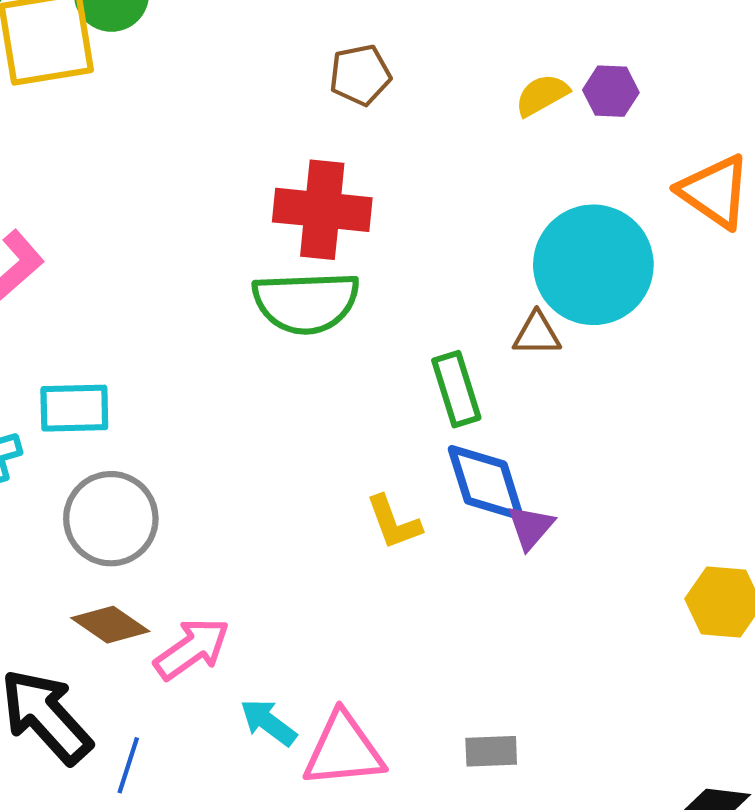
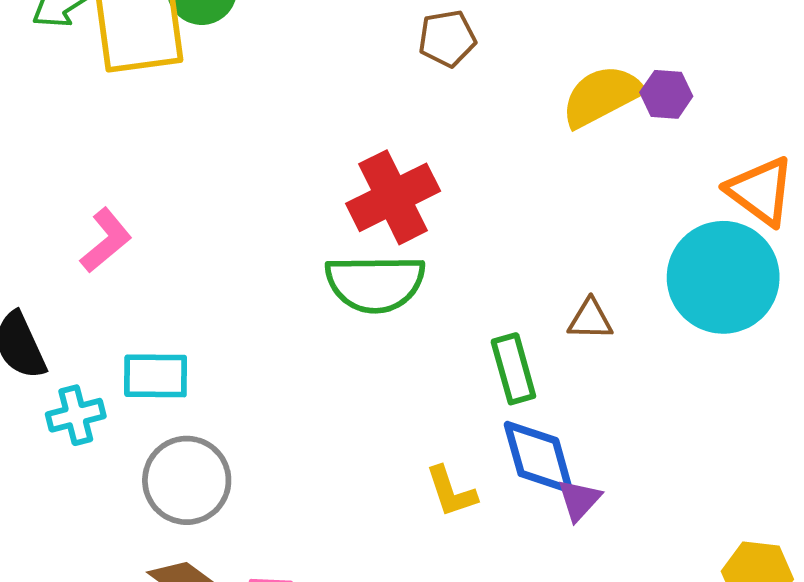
brown pentagon: (360, 75) -> (447, 38), moved
yellow semicircle: (542, 95) -> (602, 96), size x1.6
red cross: (322, 210) -> (393, 197), turned -34
cyan circle: (593, 265) -> (723, 277), moved

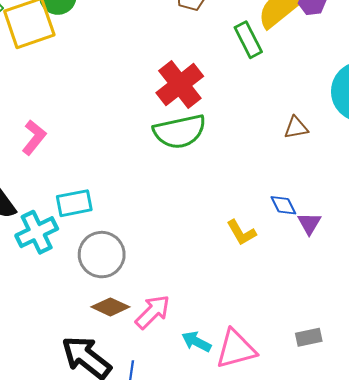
green rectangle: (513, 369) -> (248, 40), moved
cyan cross: (76, 415) -> (37, 232), size x1.4
blue diamond: (538, 457) -> (283, 205), size x0.6

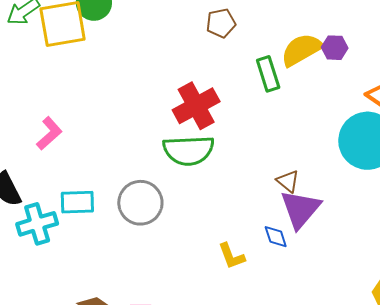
brown triangle: (296, 128) -> (288, 181), moved, turned 40
purple triangle: (309, 223) -> (300, 209), moved, size x1.8
gray circle: (102, 255) -> (140, 203), moved

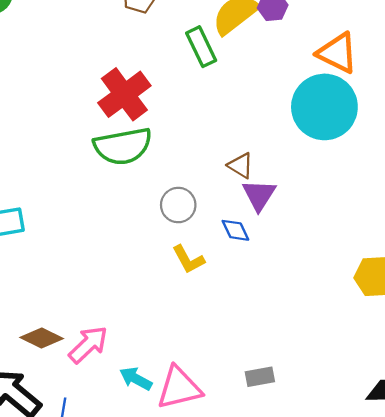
gray circle: (140, 203) -> (178, 205), moved, size x0.7
purple triangle: (300, 209) -> (259, 195), size x0.7

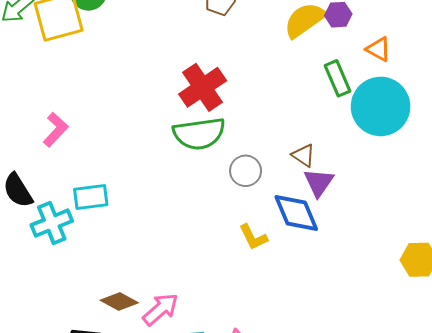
green rectangle: (201, 47) -> (337, 78), moved
orange triangle: (337, 53) -> (378, 49), moved, size x0.7
gray circle: (178, 205) -> (246, 171), moved
blue diamond: (235, 230) -> (296, 213), size x1.8

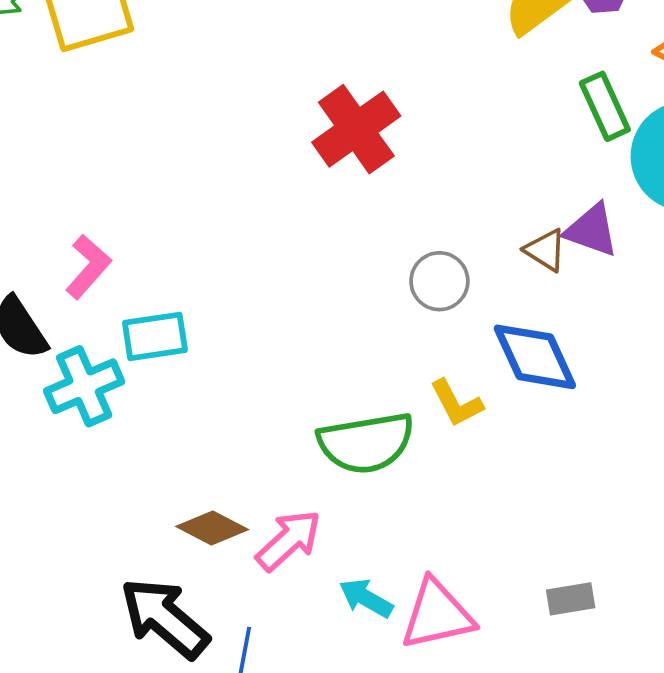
pink L-shape: (56, 130) -> (88, 267), moved
green semicircle: (199, 134) -> (366, 443), moved
purple triangle: (319, 182) -> (592, 230), moved, turned -44

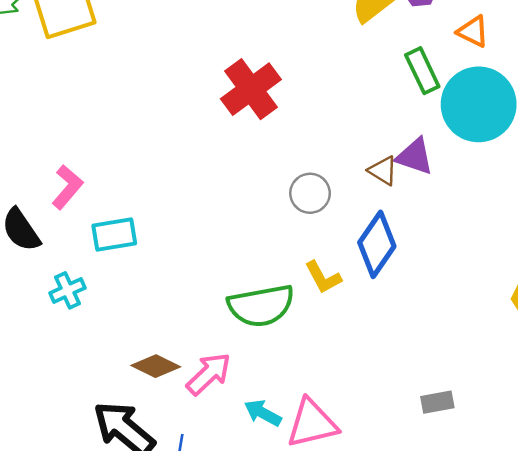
blue diamond: (535, 357) -> (377, 244), turned 60
cyan cross: (84, 386) -> (67, 290), moved, size x0.7
gray rectangle: (571, 599) -> (437, 402), moved

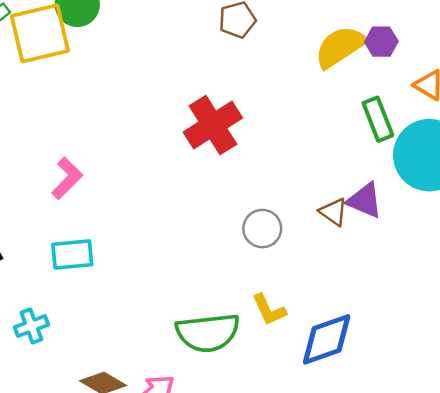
pink L-shape: (67, 187) -> (67, 178), moved
blue diamond: (377, 244) -> (327, 339), moved, turned 32
cyan cross: (67, 290) -> (31, 326), moved

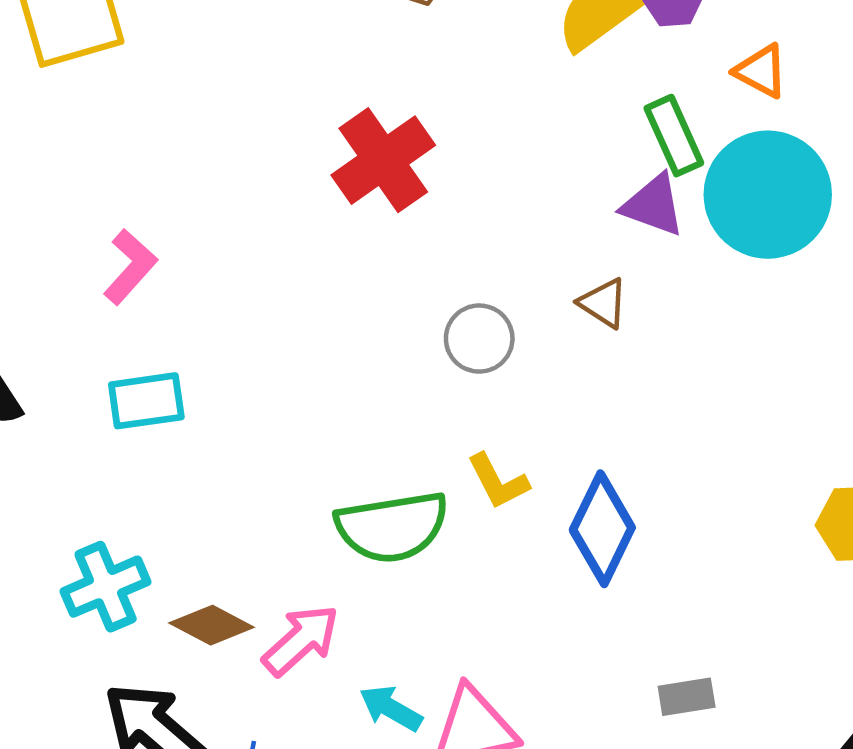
purple triangle: (365, 200) -> (653, 205), moved
cyan cross: (31, 326) -> (106, 587), moved, size x1.4
blue diamond: (327, 339) -> (602, 529), turned -42

